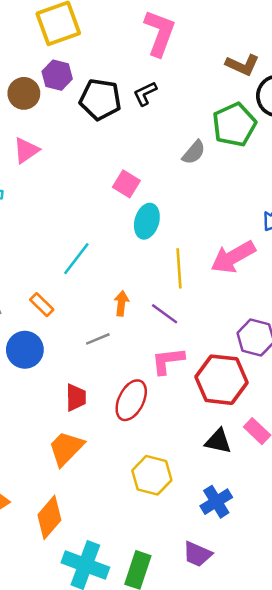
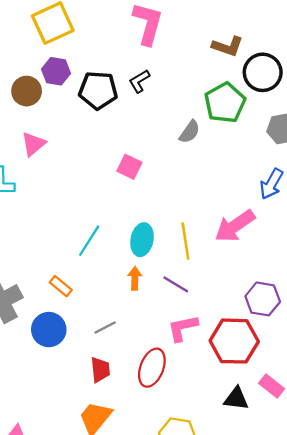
cyan ellipse: (147, 221) -> (142, 240), moved
gray line: (98, 339) -> (105, 327), moved

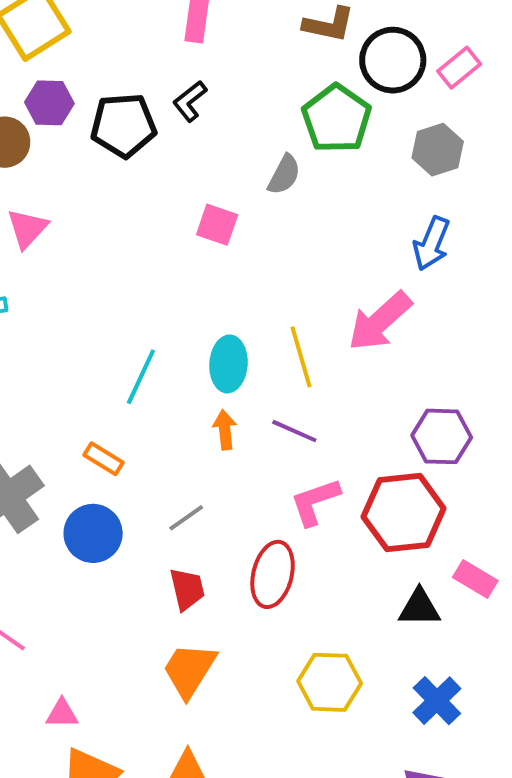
pink square: (129, 167) -> (217, 225), moved

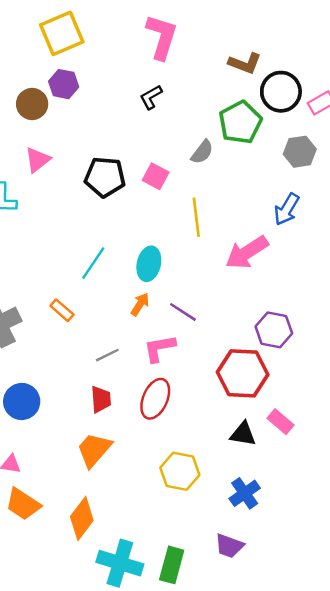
black pentagon: (123, 125) -> (105, 177), moved
yellow line: (301, 357) -> (196, 217), moved
orange arrow: (225, 430) -> (140, 304), turned 30
pink L-shape: (315, 502) -> (159, 348), moved
blue circle: (93, 533) -> (22, 401), moved

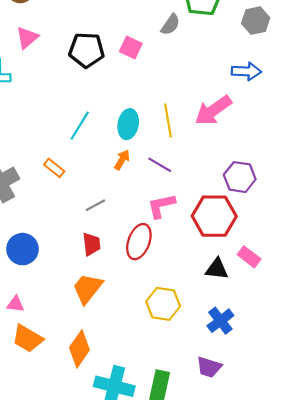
blue arrow: (287, 209) -> (246, 71), turned -116
yellow line: (196, 217) -> (168, 121), moved
pink L-shape: (159, 348) -> (161, 206), moved

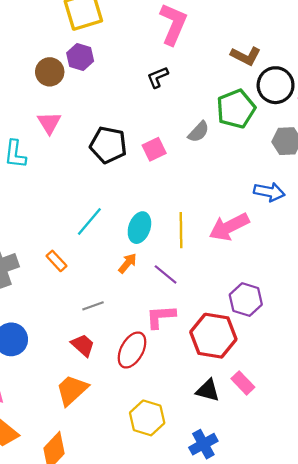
pink triangle: (27, 38) -> (49, 123), turned -30
pink square: (131, 48) -> (154, 149), turned 30
red trapezoid: (91, 244) -> (83, 345), turned -50

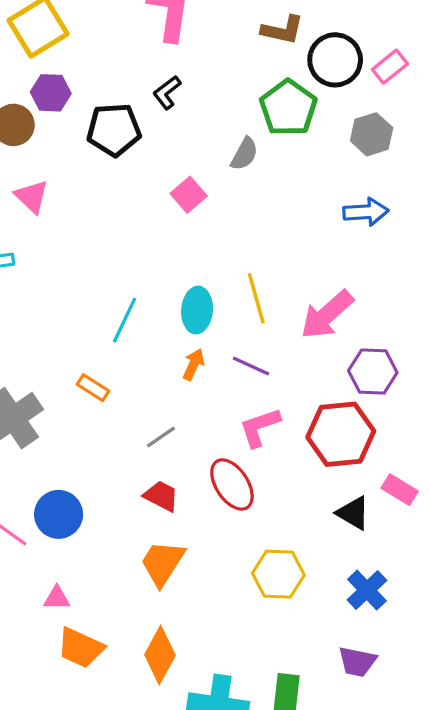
black pentagon: (108, 145) -> (114, 130), moved
pink arrow: (229, 227) -> (327, 315), moved
red ellipse: (132, 350) -> (232, 484), turned -48
black triangle: (208, 390) -> (353, 513), turned 30

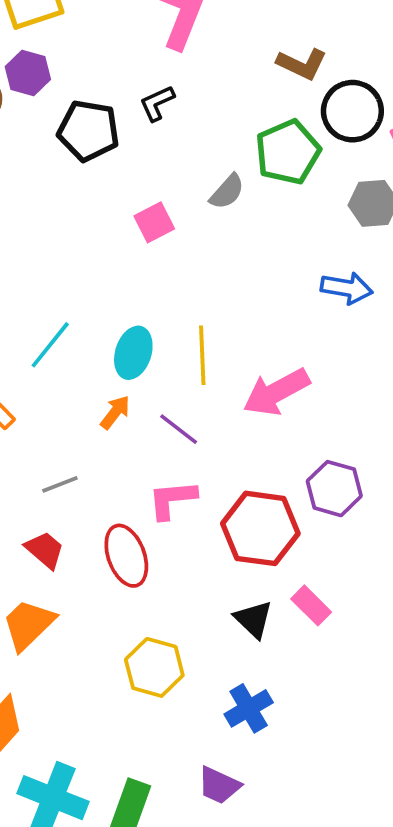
purple hexagon: (373, 372) -> (334, 489), moved

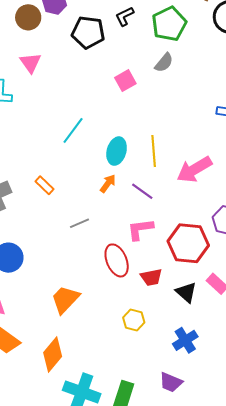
green pentagon: (288, 152) -> (169, 24), moved
cyan line: (50, 345) -> (73, 130), moved
red trapezoid: (45, 550) -> (151, 277), moved, turned 130
yellow hexagon: (154, 667) -> (134, 320), size x0.7

